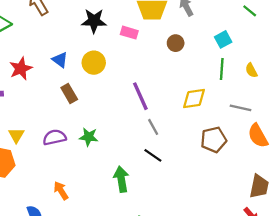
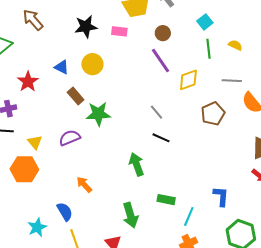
yellow semicircle: (251, 70) -> (235, 45), turned 152
purple line: (140, 96) -> (160, 61), moved
green star: (89, 137) -> (98, 114), moved, size x1.4

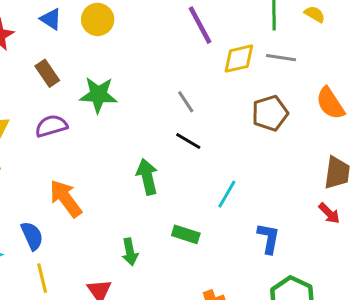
gray line: (232, 81) -> (281, 58), moved
brown rectangle: (76, 96) -> (47, 73), moved
orange arrow: (84, 185) -> (66, 198), size x1.5
green arrow: (130, 215) -> (130, 252), size x0.7
cyan line: (189, 216) -> (227, 194), moved

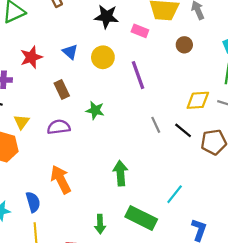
purple line: (200, 25) -> (138, 75), moved
green star: (98, 95) -> (95, 110), size x0.7
black line: (188, 141) -> (183, 130), moved
green rectangle: (186, 234) -> (141, 218), size x1.6

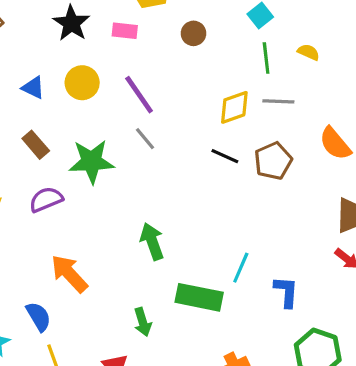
black star: (106, 17) -> (71, 23), turned -30
green star: (95, 110) -> (92, 161), size x1.6
gray line: (156, 125) -> (145, 139), moved
cyan line: (175, 194) -> (241, 268), moved

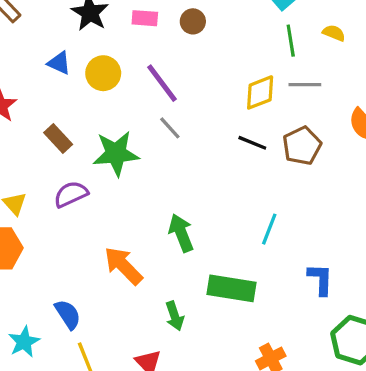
brown circle: (193, 33) -> (193, 21), moved
blue triangle: (33, 88) -> (59, 63), moved
cyan line: (241, 268) -> (269, 229), moved
orange arrow: (69, 274) -> (123, 266), moved

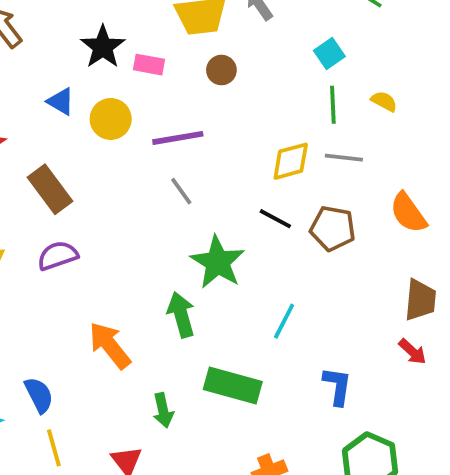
pink rectangle: (145, 18) -> (149, 65), moved
purple line: (162, 83) -> (178, 138), turned -69
brown rectangle: (58, 139) -> (50, 189), size x1.4
brown pentagon: (302, 146) -> (333, 228), turned 30
green star: (116, 153) -> (218, 262), moved, turned 30

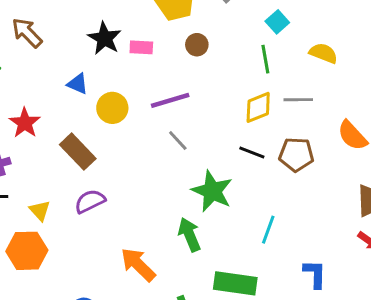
yellow semicircle: (384, 101) -> (323, 53), size x1.4
green line: (333, 105) -> (265, 59), moved
yellow circle: (111, 119) -> (112, 108), moved

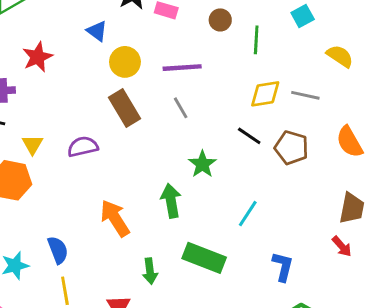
green line: (265, 59) -> (256, 40), moved
brown rectangle: (78, 152) -> (124, 108), moved
green star: (212, 191) -> (202, 164), size x0.7

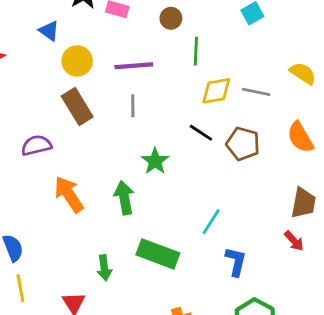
green line: (256, 40) -> (196, 51), moved
yellow semicircle: (340, 56) -> (303, 73), moved
gray line: (181, 108) -> (133, 106), turned 30
cyan line: (248, 214) -> (211, 222), moved
orange arrow: (115, 218) -> (69, 194), moved

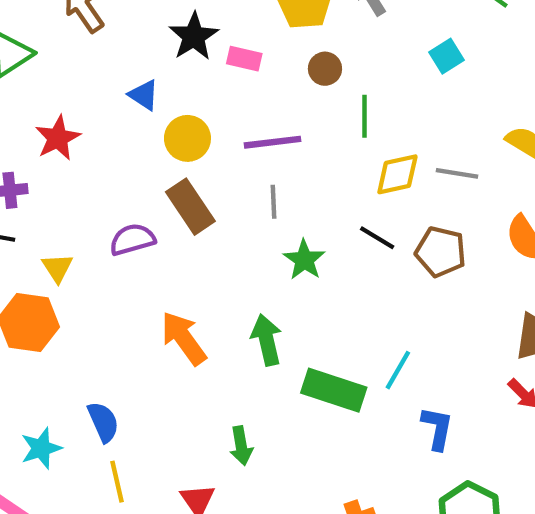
purple semicircle: (36, 145) -> (132, 239), moved
green star: (155, 161) -> (304, 260), moved
green rectangle: (158, 254) -> (334, 390), moved

